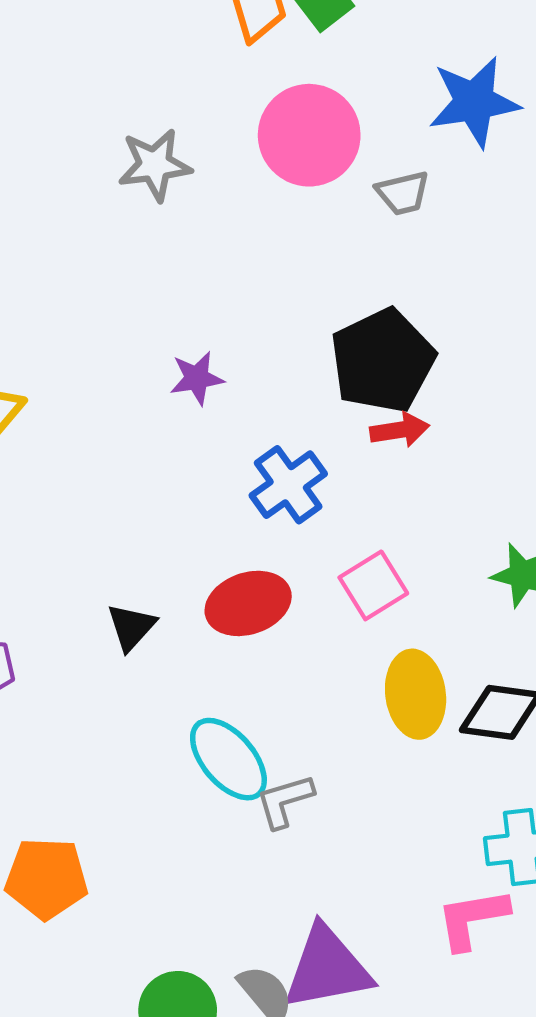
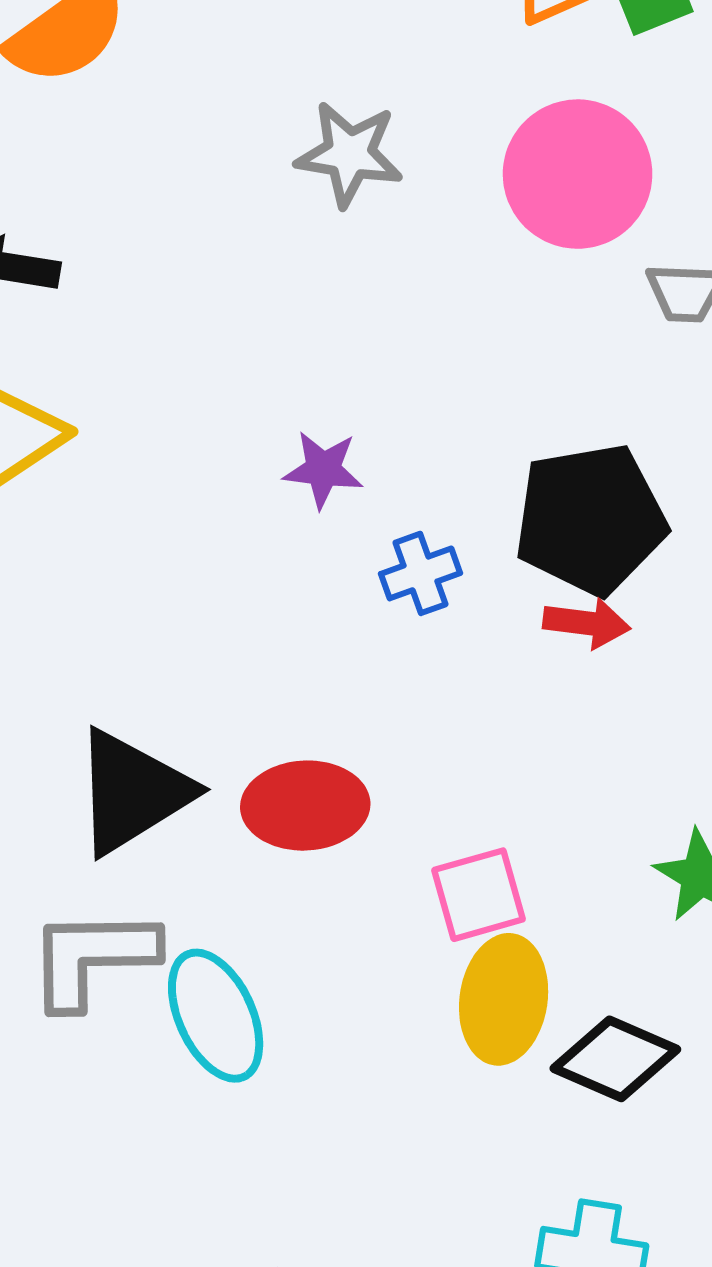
blue cross: (288, 485) -> (421, 573), moved, size x0.7
pink square: (373, 585) -> (479, 895), moved
black triangle: (131, 627) -> (132, 792), size x1.8
gray L-shape: (285, 801) -> (92, 958), moved, size x1.5

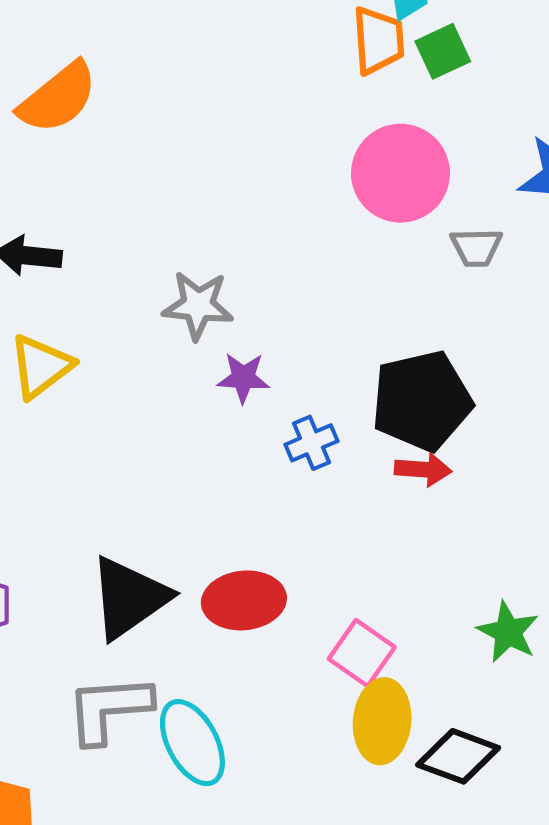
gray star: (349, 154) -> (198, 305), moved
pink square: (479, 895) -> (362, 653), turned -36

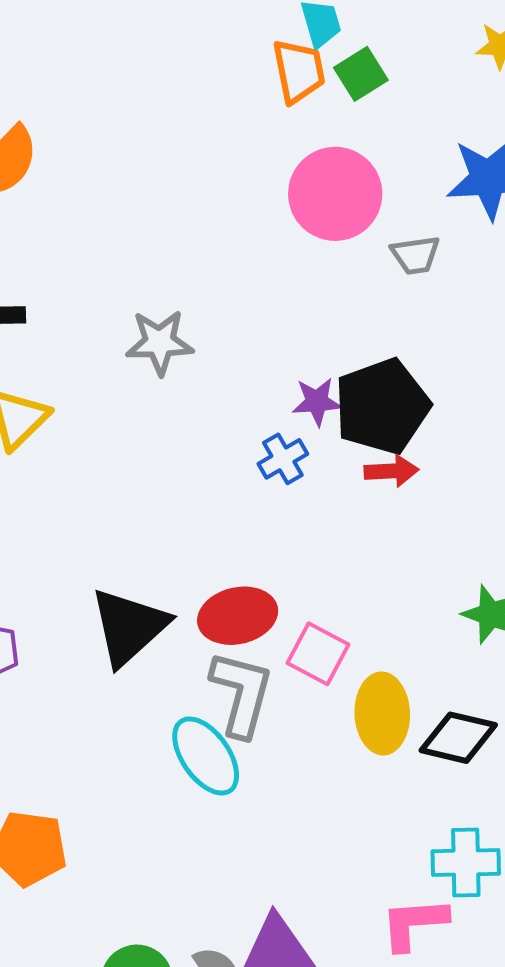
purple star: (243, 378) -> (317, 402), moved
pink square: (362, 653) -> (318, 654), moved
gray L-shape: (109, 709) -> (241, 694), moved, turned 116

